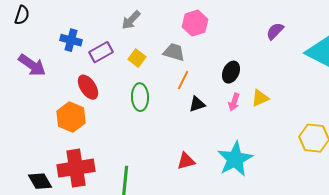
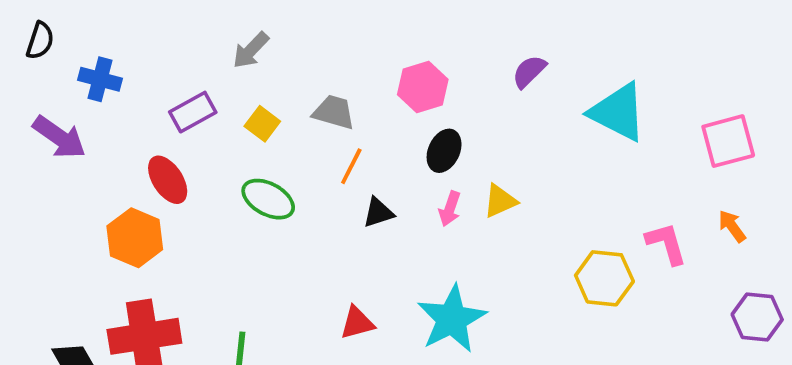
pink hexagon: (195, 23) -> (423, 87), moved
blue cross: (71, 40) -> (100, 79), moved
green ellipse: (140, 97) -> (268, 199), turned -60

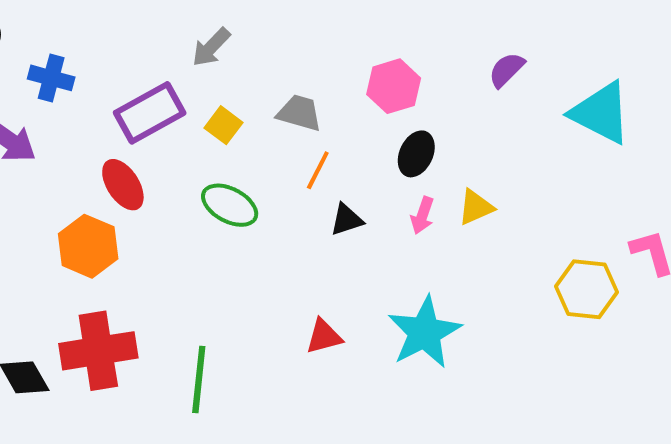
purple rectangle: (193, 112) -> (150, 113), size x1.4

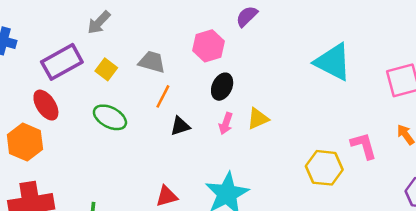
purple semicircle: (507, 70) -> (247, 16), moved

